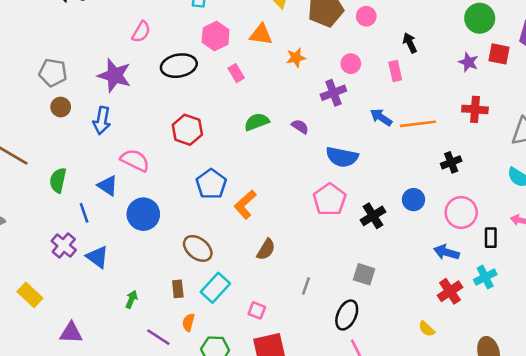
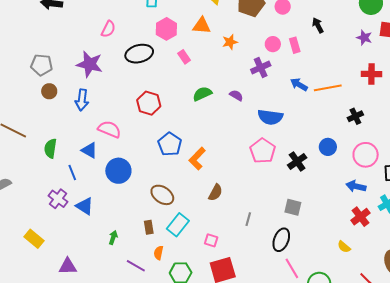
pink rectangle: (395, 71) -> (295, 45), moved

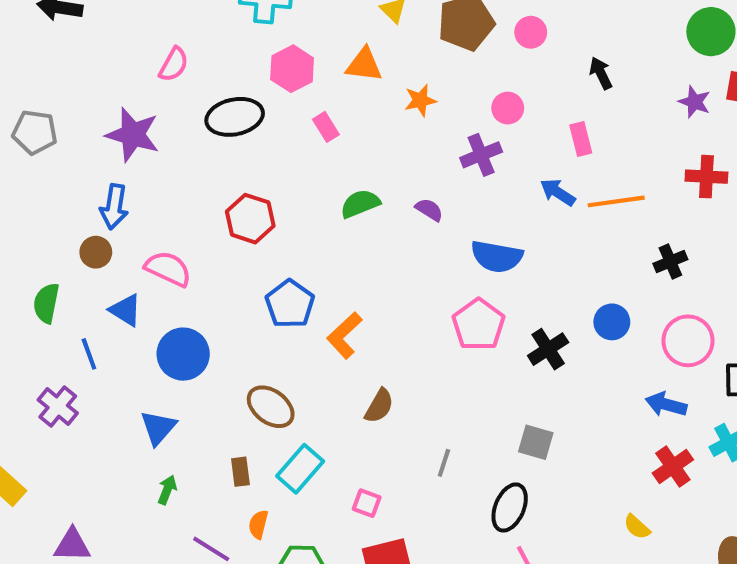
pink rectangle: (295, 45) -> (581, 139), moved
brown circle: (49, 91) -> (96, 252), moved
blue triangle: (85, 206) -> (158, 428), moved, turned 36

